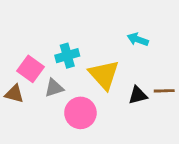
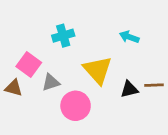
cyan cross: (67, 56) -> (63, 36), moved

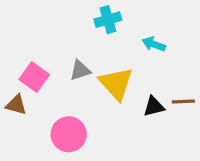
cyan cross: (63, 36) -> (108, 20), moved
gray triangle: (51, 82) -> (80, 70), moved
pink circle: (76, 106) -> (69, 134), moved

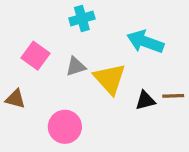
cyan cross: (108, 20) -> (82, 19), moved
cyan arrow: (154, 44) -> (145, 42), size x1.6
pink square: (34, 77) -> (35, 56), moved

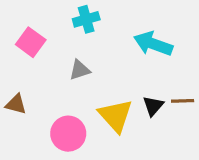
pink square: (35, 56) -> (31, 42), moved
yellow triangle: (110, 79) -> (116, 116), moved
black triangle: (145, 100) -> (153, 106), turned -35

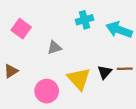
cyan cross: (86, 19) -> (85, 20), moved
cyan arrow: (153, 44) -> (119, 30), moved
brown triangle: (16, 104) -> (11, 71), turned -48

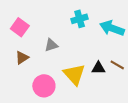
brown line: (125, 69) -> (117, 65), turned 32
brown triangle: (11, 71) -> (22, 58), moved
black triangle: (105, 72) -> (98, 68), turned 48

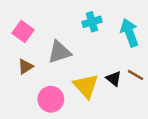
cyan arrow: (112, 28) -> (129, 33), turned 50
gray triangle: (51, 45) -> (59, 52), size x1.5
black triangle: (98, 68) -> (114, 79), turned 40

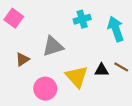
pink square: (23, 31) -> (14, 18), moved
black triangle: (114, 79) -> (102, 70), turned -40

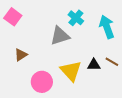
cyan cross: (82, 19) -> (76, 18), turned -35
gray triangle: (53, 46) -> (60, 36), moved

